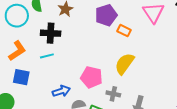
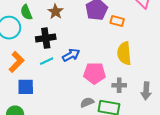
yellow semicircle: (125, 64) -> (124, 53), turned -30
blue arrow: (61, 91) -> (71, 55), moved

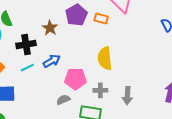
brown star: (55, 12) -> (50, 28), moved
orange rectangle: (117, 21) -> (101, 18), moved
gray semicircle: (87, 102) -> (63, 100), moved

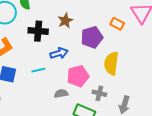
purple pentagon: (76, 15) -> (92, 37), moved
cyan line: (27, 68) -> (38, 70), moved
pink pentagon: (75, 79) -> (78, 76), turned -30

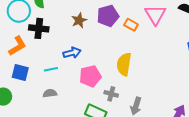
black cross: (38, 31) -> (39, 28), moved
purple pentagon: (92, 37) -> (108, 16), moved
gray semicircle: (61, 94) -> (50, 93), moved

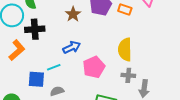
blue square: (20, 72) -> (36, 79), moved
gray cross: (111, 94) -> (128, 75), moved

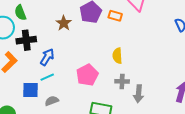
blue arrow: (72, 47) -> (47, 57), moved, turned -30
yellow semicircle: (125, 50) -> (117, 56), size x0.7

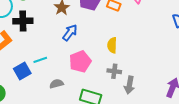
blue arrow: (47, 57) -> (70, 33), moved
blue square: (30, 90) -> (22, 71), turned -36
gray semicircle: (52, 101) -> (56, 84), moved

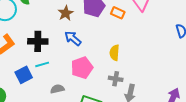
black cross: (23, 21) -> (38, 41), moved
blue arrow: (70, 33) -> (73, 38), turned -90

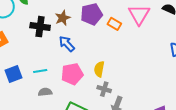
black cross: (38, 41) -> (40, 27), moved
yellow semicircle: (114, 53) -> (99, 69), moved
cyan line: (42, 64) -> (40, 71), moved

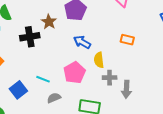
orange rectangle: (114, 24) -> (127, 40), moved
blue arrow: (67, 44) -> (82, 42), moved
cyan line: (40, 71) -> (43, 79), turned 48

